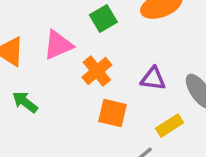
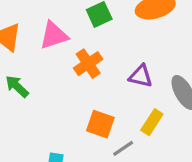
orange square: (113, 113) -> (100, 124), moved
yellow rectangle: (170, 126) -> (152, 122), turned -30

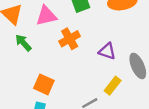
green arrow: (17, 86) -> (23, 43), moved
orange square: (100, 124) -> (44, 84), moved

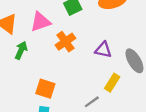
green arrow: (23, 43) -> (21, 50), turned 72

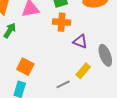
orange cross: (65, 42) -> (62, 22), moved, turned 30

